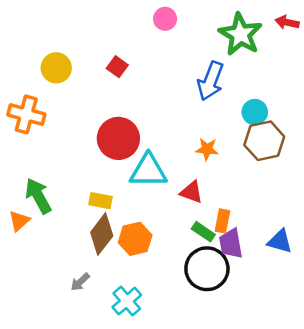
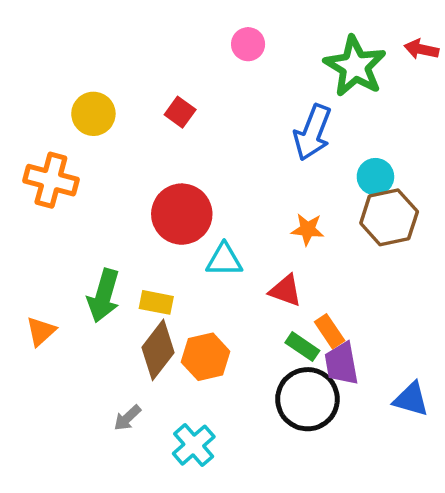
cyan triangle: (148, 171) -> (224, 260), size x0.7
green arrow: (38, 196) -> (104, 296), moved, turned -135
orange rectangle: (222, 221) -> (330, 331), turned -45
blue triangle: (280, 241) -> (411, 399), moved

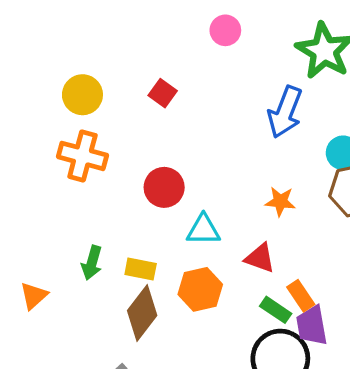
orange cross: (51, 180) -> (82, 156), moved
red circle: (182, 214) -> (164, 187), size x0.7
green arrow: (104, 296) -> (92, 263), size x0.7
orange hexagon: (206, 357) -> (200, 289), moved

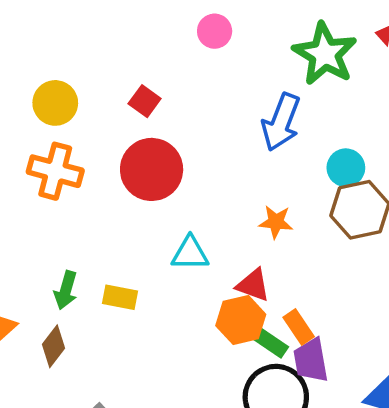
red circle: (164, 187) -> (152, 169), moved, size x1.4
orange hexagon: (200, 289) -> (241, 320), moved
brown diamond: (142, 313) -> (53, 346), moved, size x0.7

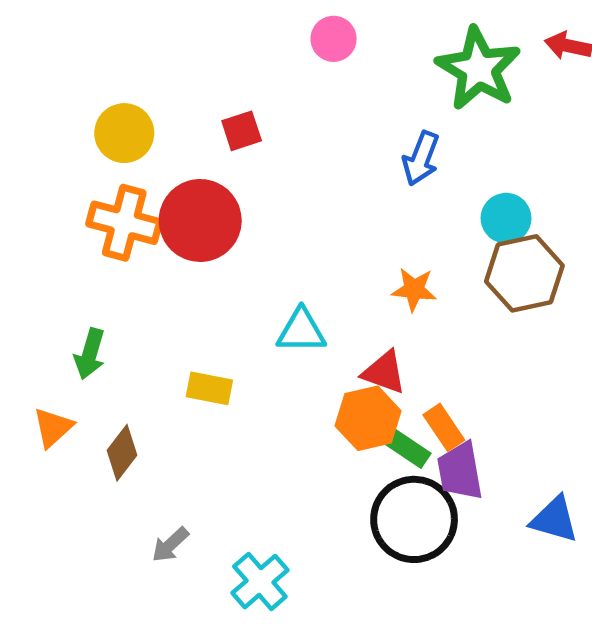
red square: (145, 101) -> (242, 131), turned 36
blue arrow: (281, 122) -> (421, 158), size x0.7
red circle: (152, 169) -> (200, 220), moved
green arrow: (66, 290) -> (90, 354), moved

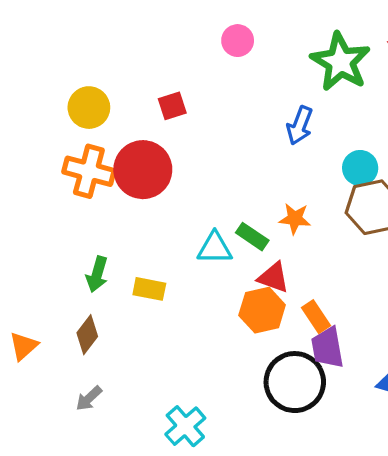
green arrow: (90, 354) -> (97, 274), moved
orange triangle: (53, 427) -> (24, 346), moved
green rectangle: (407, 448) -> (252, 237), moved
gray arrow: (170, 545) -> (89, 398), moved

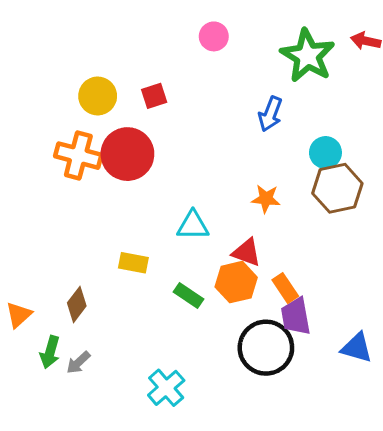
yellow circle: (89, 108) -> (98, 96), moved
green rectangle: (252, 237) -> (188, 296), moved
green arrow: (97, 274) -> (50, 352), moved

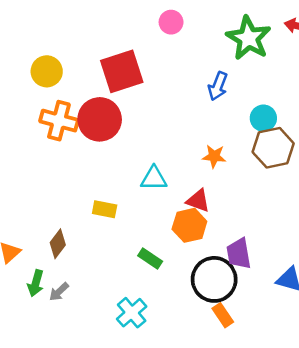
yellow circle: (98, 96) -> (47, 71), moved
red square: (154, 96) -> (122, 71), size x2.0
orange rectangle: (285, 288) -> (223, 315), moved
green rectangle: (188, 296) -> (150, 259), moved

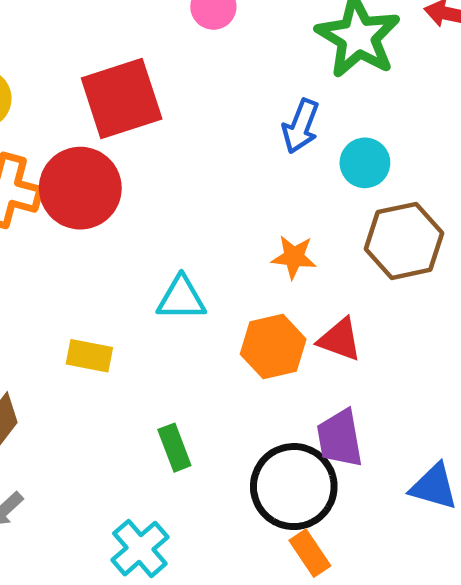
cyan circle: (263, 118) -> (365, 163), moved
red triangle: (198, 201) -> (340, 340), moved
orange hexagon: (189, 225) -> (273, 347), moved
green rectangle: (150, 259) -> (174, 448), turned 35

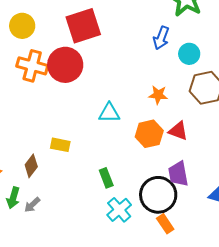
yellow rectangle: (89, 356) -> (60, 145), moved
cyan cross: (140, 549) -> (119, 210), moved

